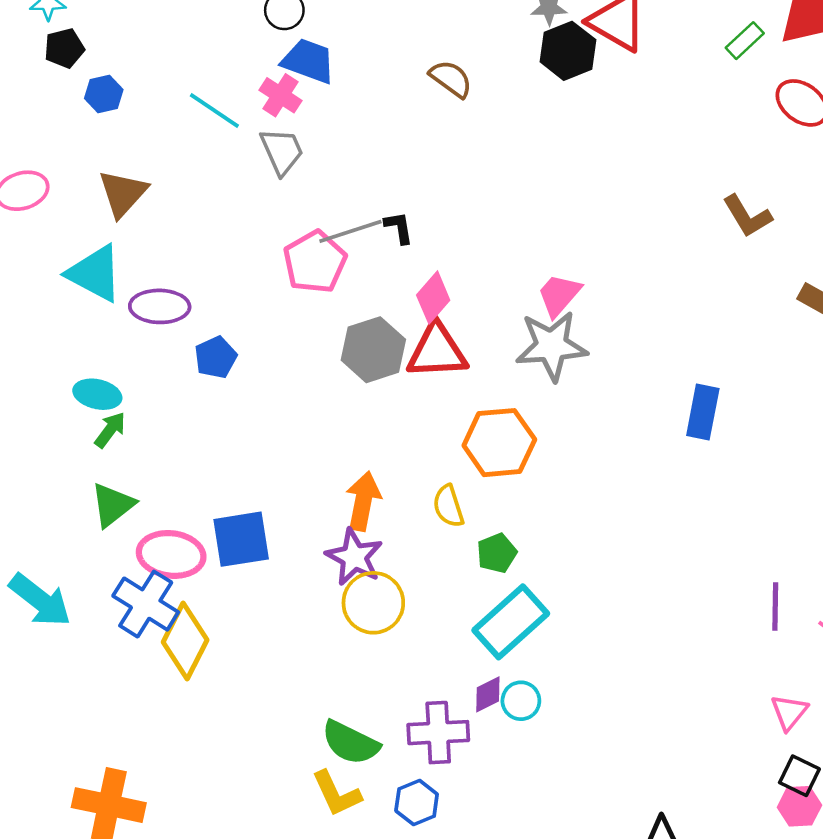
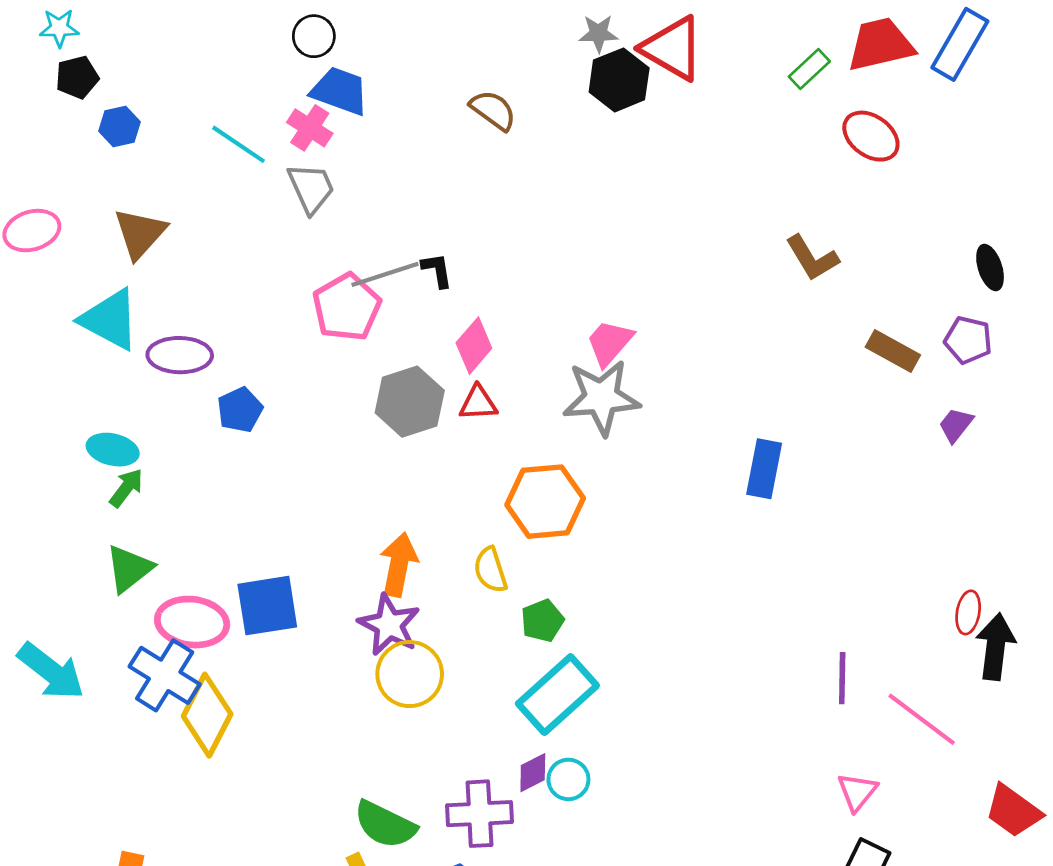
red triangle: (437, 351) -> (478, 403), size x0.6

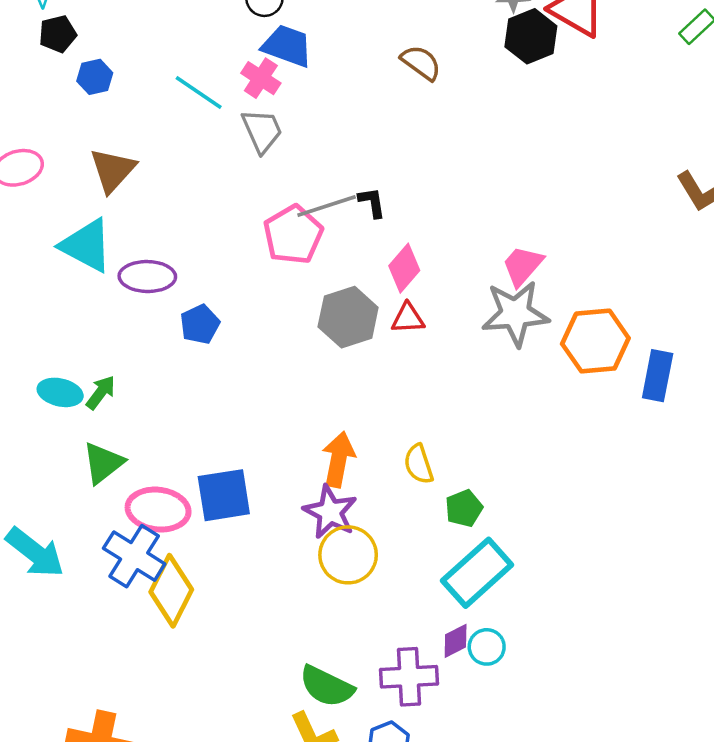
cyan ellipse: (113, 450) -> (60, 392), moved
orange hexagon: (545, 502) -> (595, 341), moved

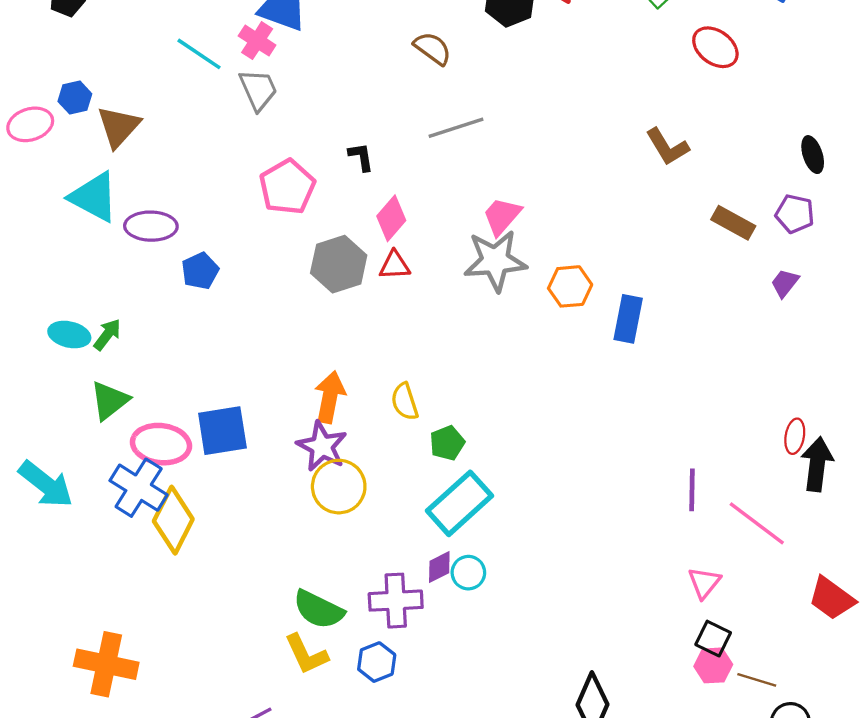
brown semicircle: (421, 63) -> (433, 48), moved
blue hexagon: (95, 77) -> (75, 98), moved
gray line: (327, 206) -> (456, 128), moved
orange hexagon: (595, 341) -> (570, 286), size x0.7

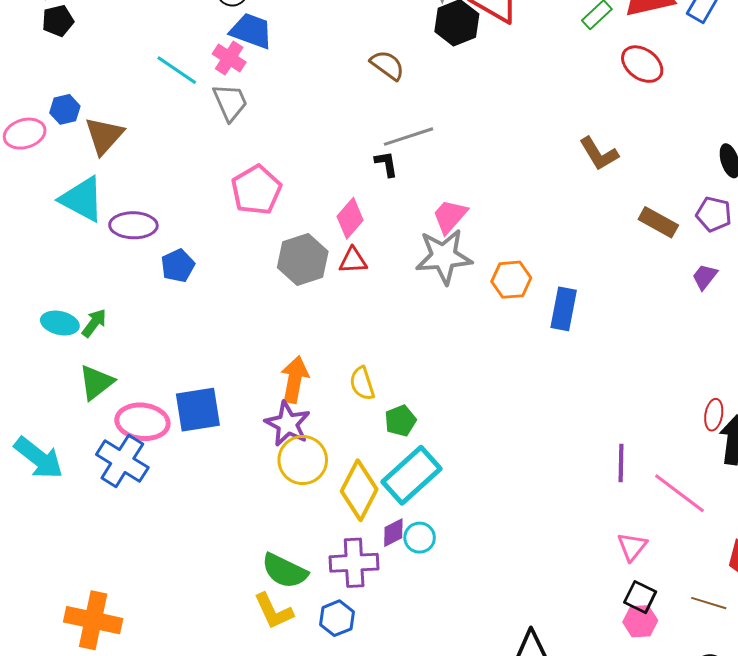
black L-shape: (361, 157) -> (386, 164), moved
yellow diamond: (173, 520) -> (359, 490), moved
brown line: (757, 680) -> (709, 603), moved

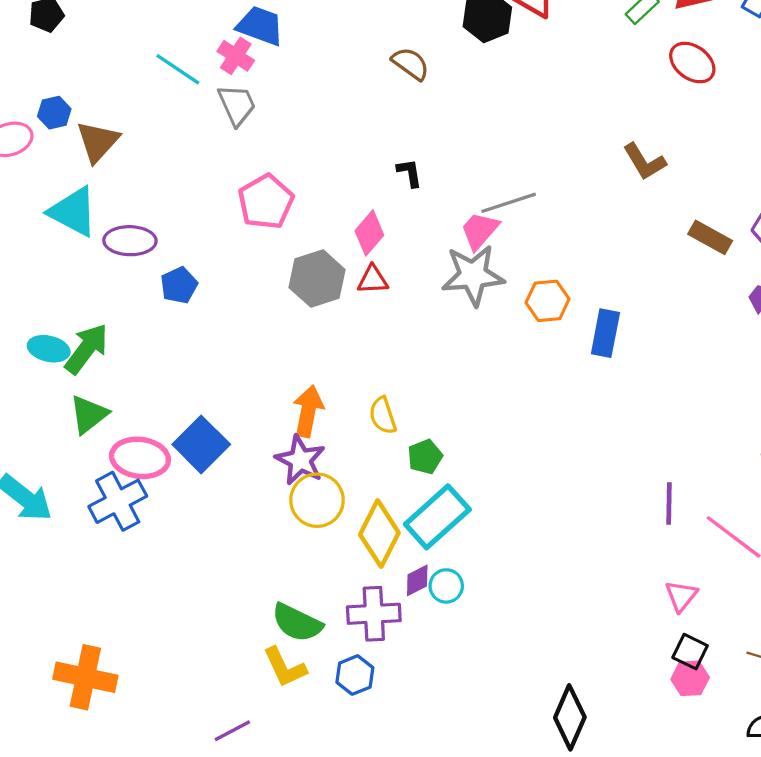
gray line: (408, 137) -> (509, 203), moved
green arrow: (94, 323) -> (87, 349), size x1.6
blue square: (198, 410) -> (201, 444), turned -36
blue cross: (122, 461) -> (118, 501), turned 30

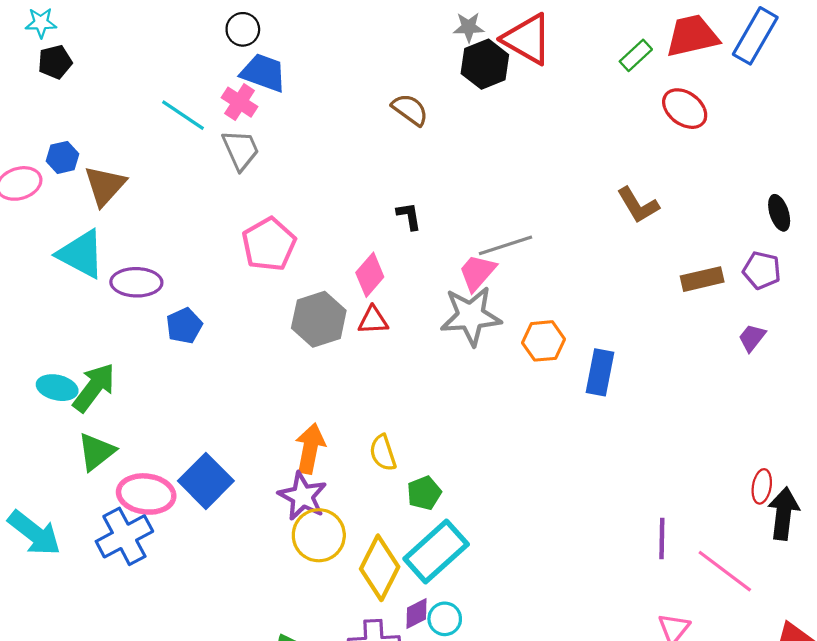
brown rectangle: (710, 237) -> (702, 279), turned -42

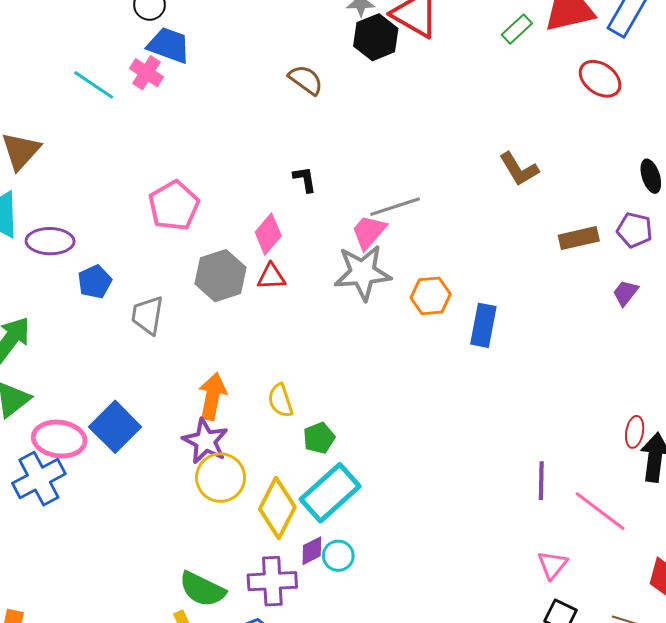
red ellipse: (685, 109) -> (600, 79), moved
gray trapezoid: (241, 150) -> (147, 315), moved, turned -147

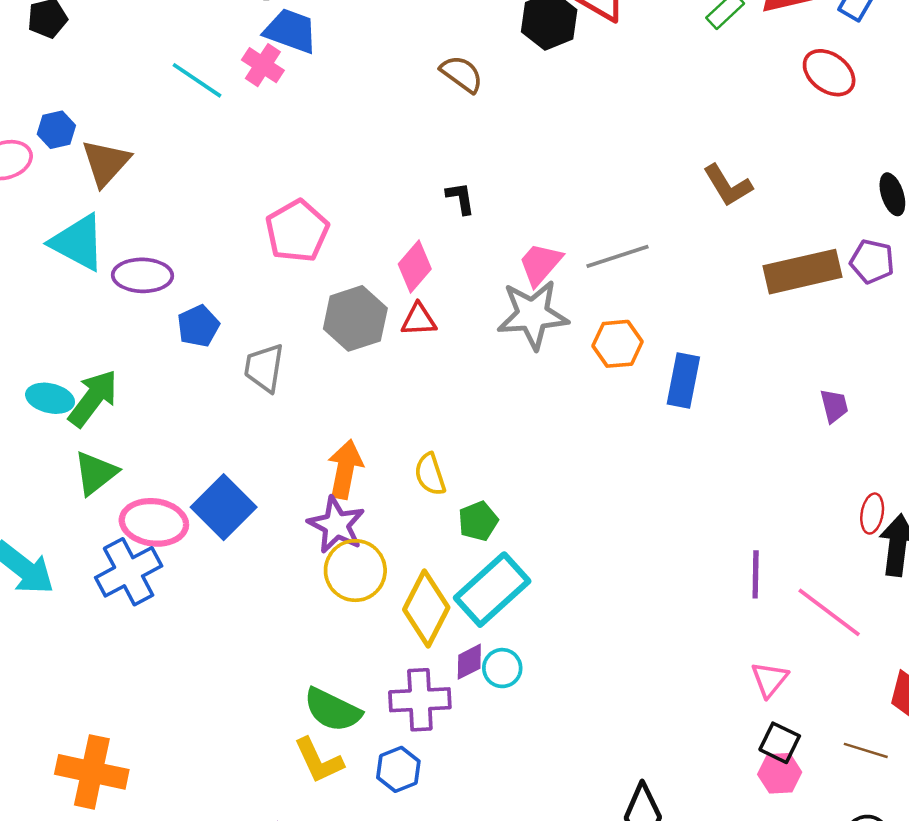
gray line: (395, 207) -> (618, 256), moved
brown rectangle: (579, 238) -> (802, 272), size x1.5
purple trapezoid: (625, 293) -> (834, 406), moved, turned 128

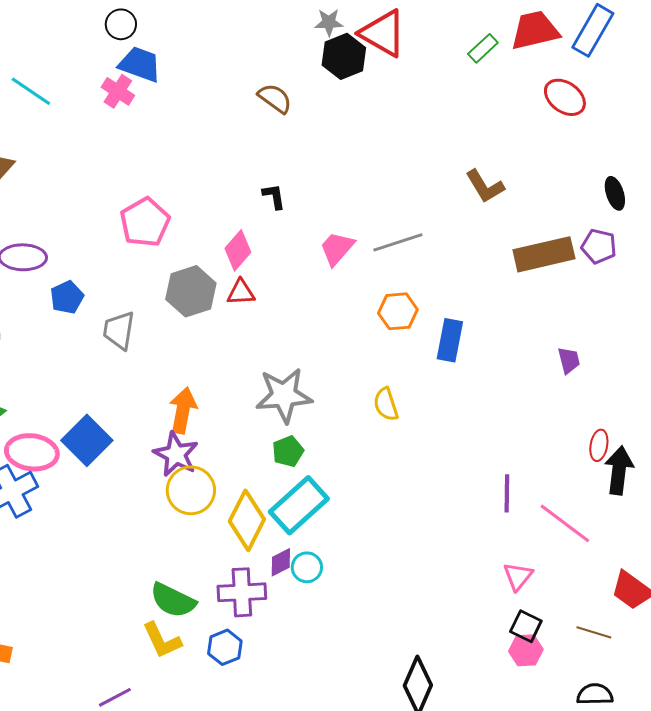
cyan line: (197, 80) -> (31, 91), moved
gray star: (533, 315) -> (284, 395), moved
yellow semicircle: (430, 474) -> (386, 404), moved

